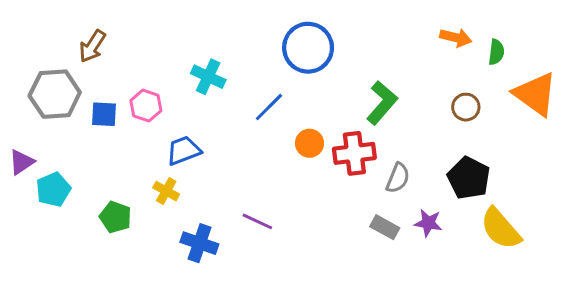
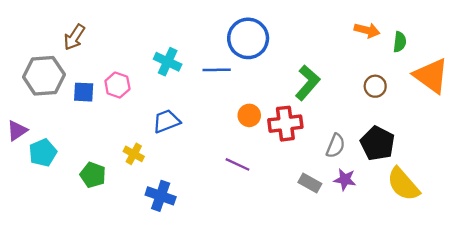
blue line: (269, 107) -> (217, 70), moved, turned 44
blue trapezoid: (184, 150) -> (166, 121), moved
gray semicircle: (398, 178) -> (336, 146), moved
purple line: (257, 221) -> (238, 164), moved

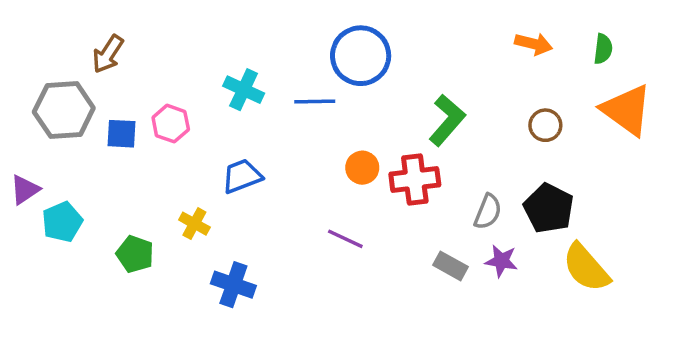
green semicircle: (400, 42) -> (603, 49), moved

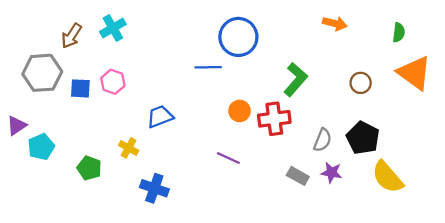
orange arrow: (534, 44) -> (335, 23), moved
cyan cross: (244, 90) -> (113, 28), moved, turned 35

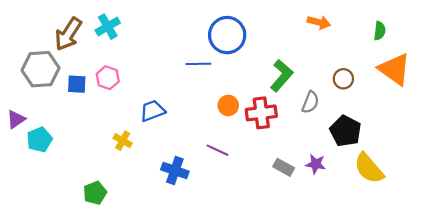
brown arrow: (71, 36) -> (68, 34), size x1.4
gray semicircle: (322, 140) -> (310, 102), moved
green pentagon: (89, 168) -> (95, 193), moved, turned 30
blue cross: (154, 188) -> (175, 170), moved

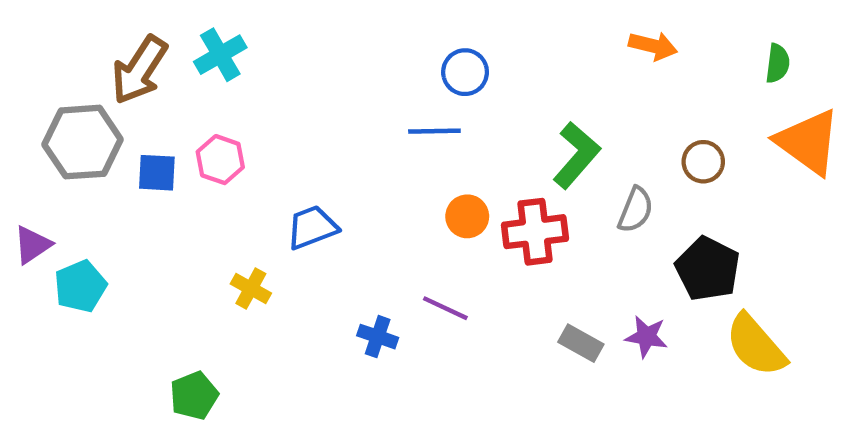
blue circle: (227, 35) -> (465, 72), size x0.6
blue line: (198, 64) -> (434, 131), moved
blue cross: (175, 170) -> (378, 337), moved, size x0.7

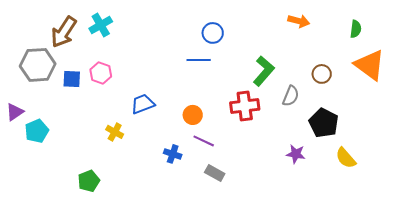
orange circle: (467, 216) -> (193, 115), moved
gray rectangle: (581, 343) -> (215, 173), moved
yellow semicircle: (756, 345) -> (346, 158), size x0.7

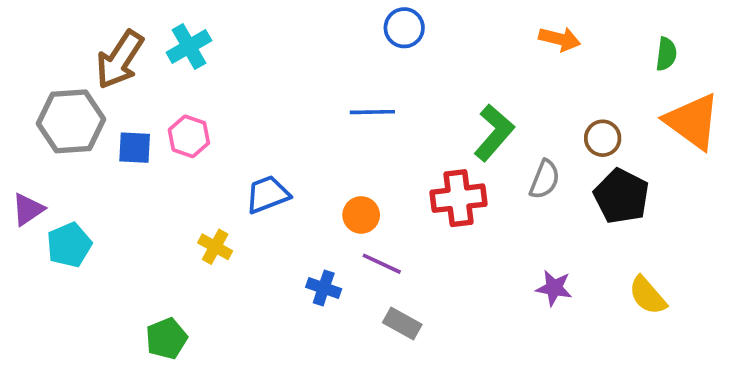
blue circle: (213, 33) -> (404, 28), moved
black pentagon: (324, 123) -> (621, 196), moved

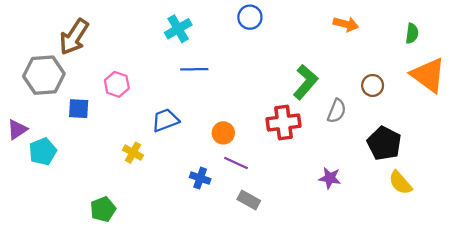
cyan cross: (189, 46) -> (178, 29), moved
blue line: (372, 112) -> (194, 69), moved
blue square: (135, 148) -> (79, 109), moved
black pentagon: (621, 196) -> (384, 143), moved
purple star: (554, 288) -> (330, 178), moved

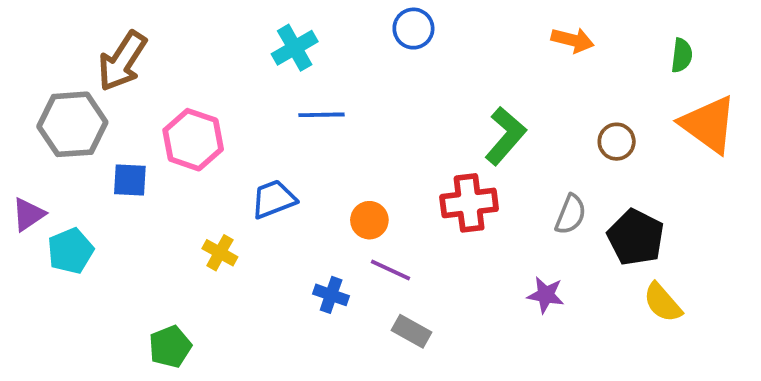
pink hexagon: (117, 84) -> (193, 140), size x1.4
gray semicircle: (337, 111) -> (571, 214), moved

